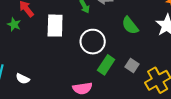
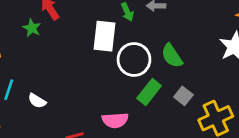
green semicircle: (130, 25) -> (172, 56), moved
white rectangle: (55, 26) -> (104, 36), moved

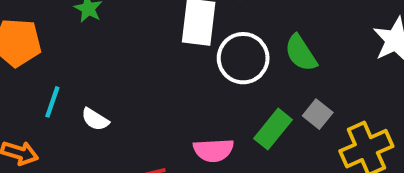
green rectangle: (149, 92) -> (273, 129), moved

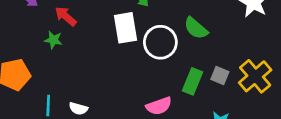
gray square: (318, 114) -> (220, 75), moved

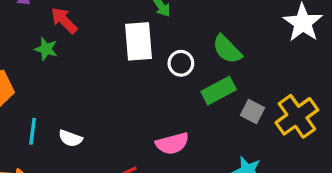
white circle: (160, 42) -> (181, 63), size x0.6
green rectangle: (193, 81) -> (219, 91), moved, turned 35

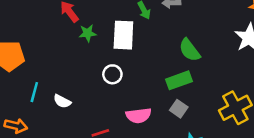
green star: (46, 49) -> (88, 33), moved, turned -30
white circle: (181, 63) -> (112, 74), moved
gray square: (253, 112) -> (179, 109), moved

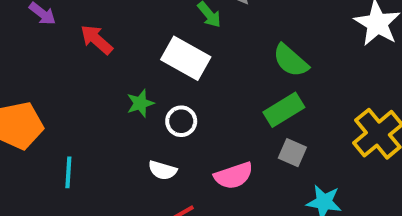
green star: (88, 33) -> (140, 103), moved
white rectangle: (123, 35) -> (186, 58), turned -52
white semicircle: (62, 101) -> (162, 170), moved

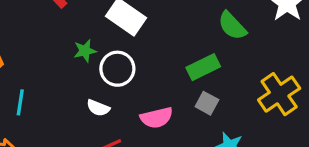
green semicircle: (291, 61) -> (232, 26), moved
white circle: (181, 121) -> (117, 69), size x1.4

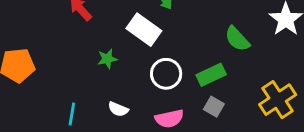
white circle: (117, 69) -> (166, 74), moved
cyan line: (20, 102) -> (72, 114), moved

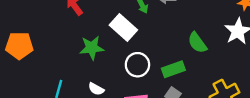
green star: (107, 59) -> (92, 48), size x1.5

